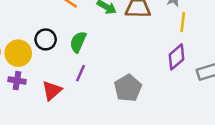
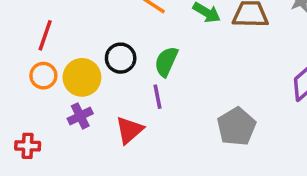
purple line: (81, 73) -> (157, 97), moved, turned -35
purple cross: (17, 81) -> (80, 116), turned -35

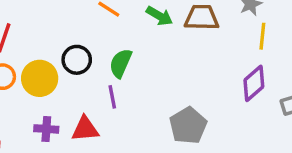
purple cross: (80, 116) -> (46, 129), moved, turned 30
red triangle: (129, 130) -> (85, 129), turned 36

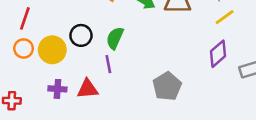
yellow line: (262, 36) -> (225, 17), turned 48

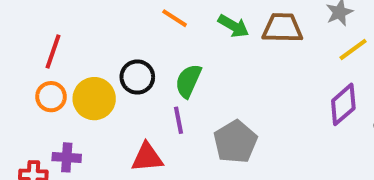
gray pentagon: (167, 86) -> (235, 142), moved
purple cross: (57, 89) -> (67, 157), moved

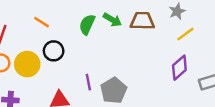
orange line: (175, 18) -> (42, 22), moved
green semicircle: (188, 81) -> (87, 25), moved
purple line: (179, 120) -> (88, 82), moved

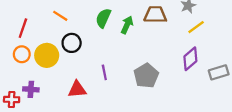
green arrow: (112, 20) -> (127, 25), moved, turned -96
gray pentagon: (114, 90) -> (146, 76), moved

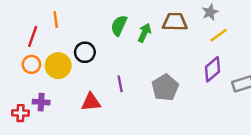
orange line: (60, 16) -> (56, 19), moved, turned 49

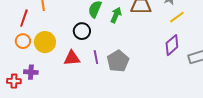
black circle: (85, 52) -> (82, 31), moved
gray pentagon: (165, 88) -> (118, 61), moved
red triangle: (91, 102) -> (72, 58), moved

